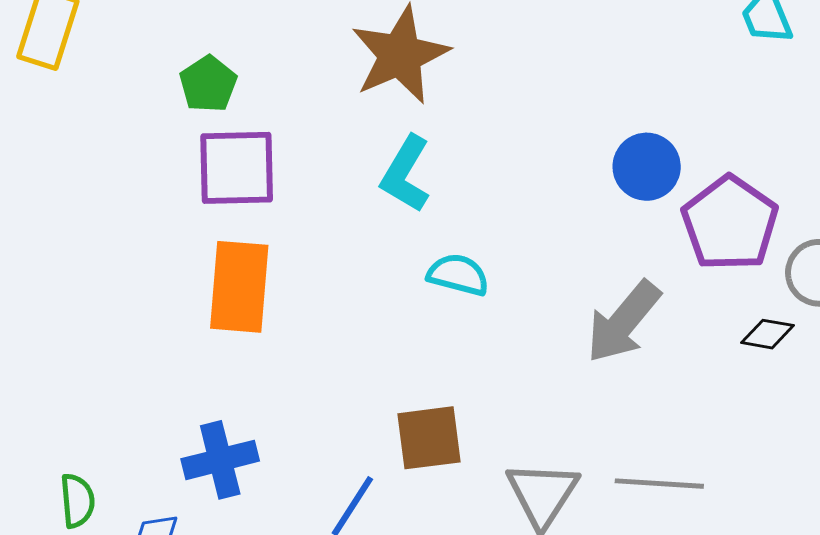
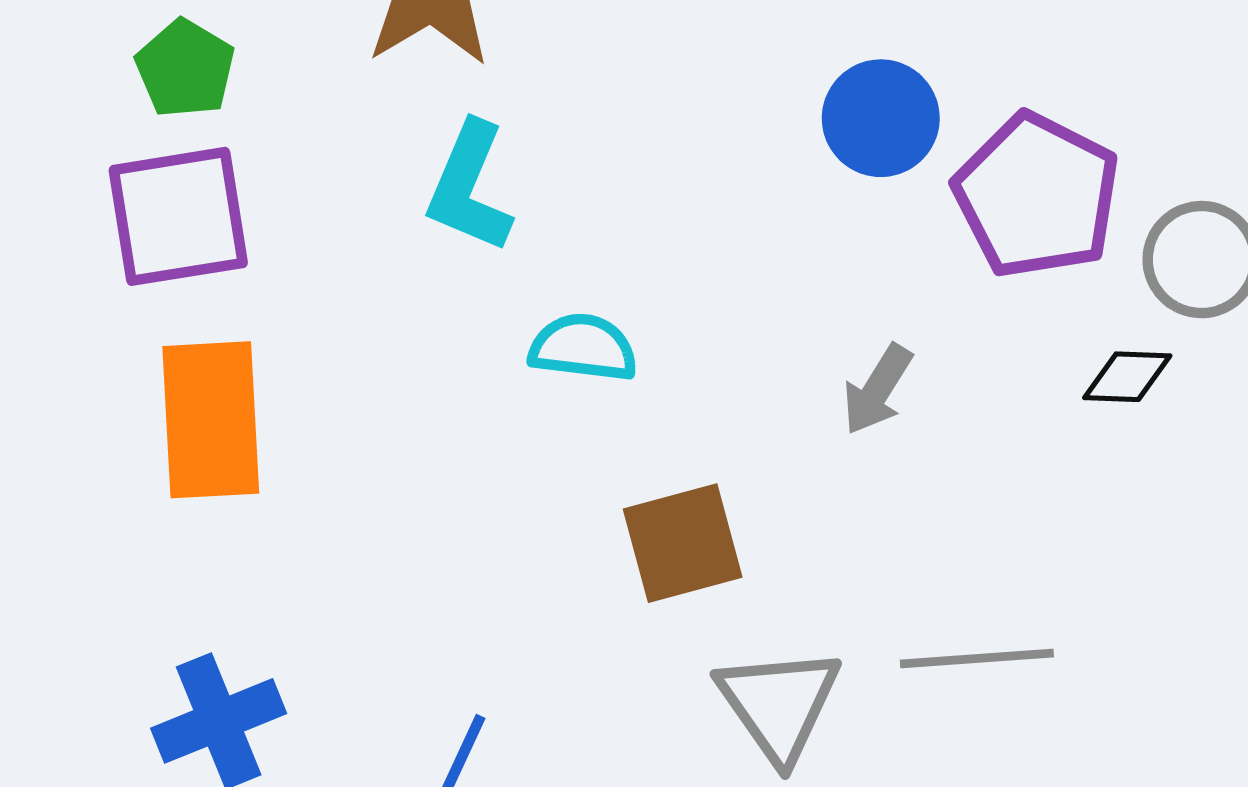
green pentagon: (208, 84) -> (185, 69), moved
gray arrow: (623, 322) -> (877, 390), size x0.6
brown square: (429, 438) -> (683, 543), moved

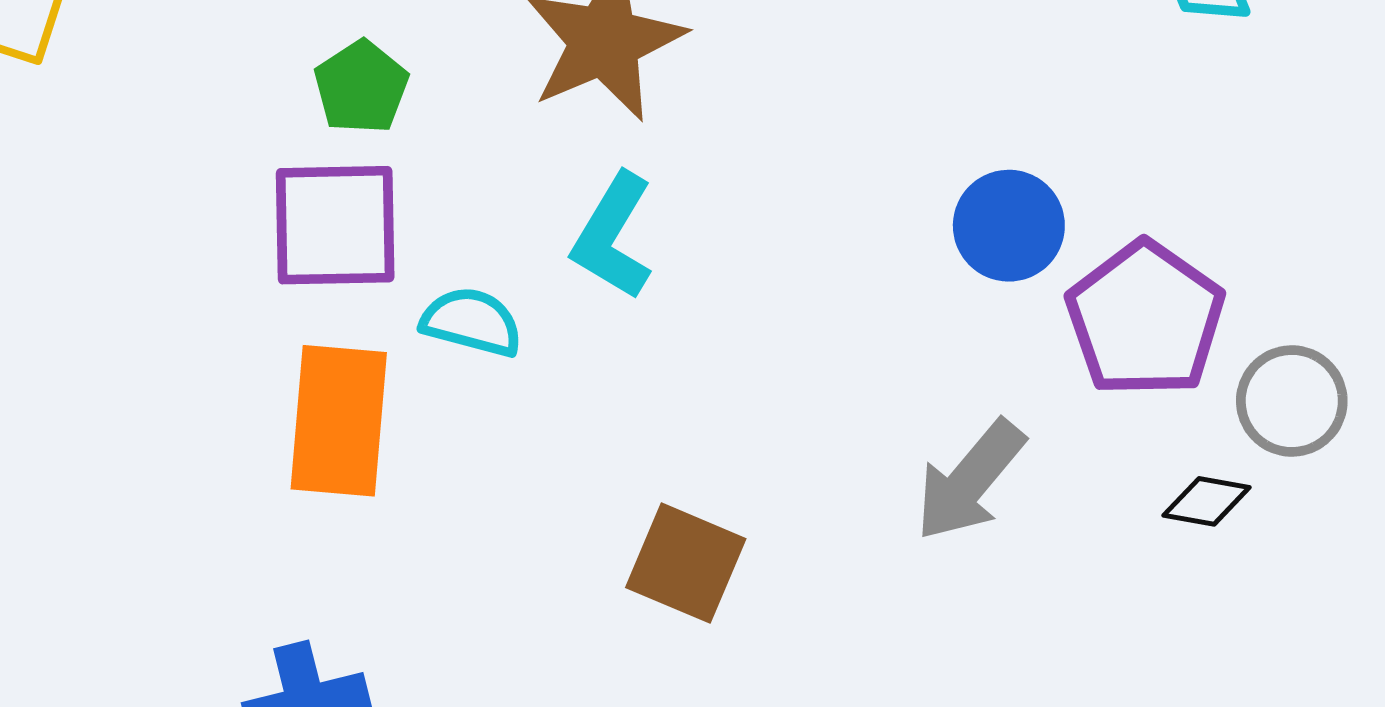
cyan semicircle: (583, 348) -> (472, 322), moved
gray arrow: (877, 390) -> (970, 480), size x1.5
brown square: (683, 543) -> (686, 563), moved, turned 30

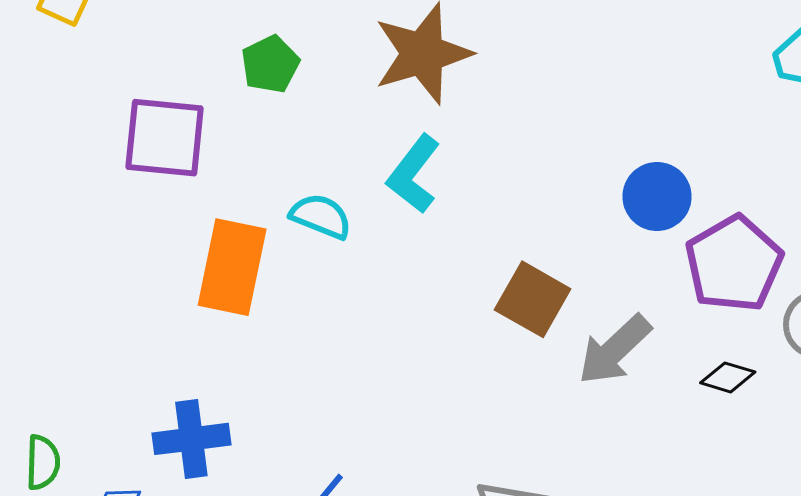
purple square: (335, 225) -> (165, 138), moved
black diamond: (1207, 501) -> (728, 377), moved
brown square: (686, 563) -> (533, 299), moved

